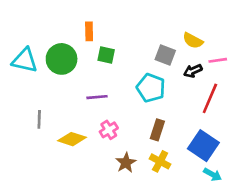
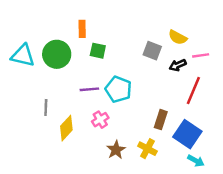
cyan pentagon: (151, 88) -> (118, 89), moved
gray line: (39, 119) -> (46, 107), moved
brown rectangle: (157, 130) -> (161, 120), moved
yellow diamond: (72, 139) -> (66, 128), turned -65

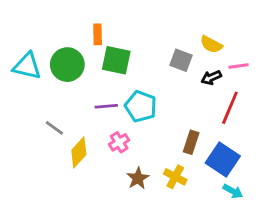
green square: (98, 51) -> (116, 60), size x1.5
gray line: (46, 107) -> (54, 128), turned -56

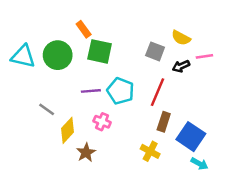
orange rectangle: (98, 34) -> (84, 29), turned -35
red line: (230, 108) -> (158, 92), moved
pink cross: (119, 142) -> (102, 122), turned -35
brown star: (138, 178) -> (86, 153), moved

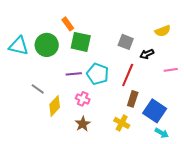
yellow semicircle: (181, 38) -> (163, 31), moved, turned -49
pink line: (204, 56) -> (171, 70), moved
brown star: (86, 153) -> (83, 124), moved

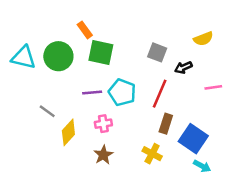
pink cross: (83, 99) -> (103, 124), turned -32

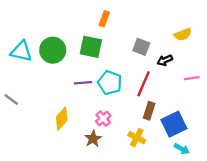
orange rectangle: (85, 30) -> (104, 19), moved, turned 56
gray line: (47, 111) -> (11, 99), moved
pink cross: (103, 124) -> (103, 119), moved, turned -32
blue square: (193, 139) -> (174, 124), turned 30

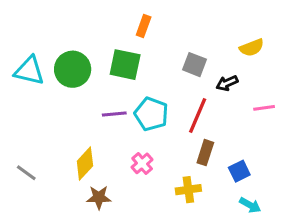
gray line: (11, 99) -> (26, 173), moved
blue square: (174, 124) -> (239, 171), size x0.6
yellow cross: (137, 138) -> (188, 190), turned -36
brown star: (93, 139) -> (99, 197), moved, turned 30

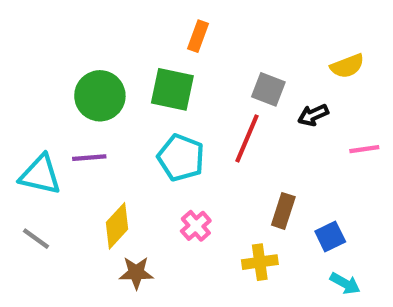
cyan triangle: (29, 71) -> (40, 175), moved
purple line: (114, 114) -> (89, 158), moved
cyan pentagon: (151, 114) -> (181, 158), moved
red line: (198, 116) -> (247, 138), moved

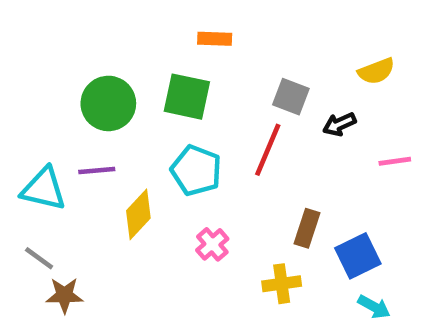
orange rectangle: (198, 36) -> (215, 39), turned 72
yellow diamond: (117, 226) -> (138, 214), moved
blue square: (330, 237) -> (358, 256), size x1.4
brown star: (136, 273) -> (64, 295), moved

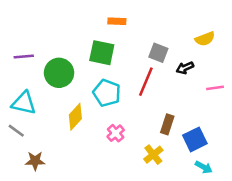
green circle: (108, 103) -> (59, 73), moved
purple line: (97, 170) -> (24, 56), moved
gray line: (39, 258) -> (16, 131), moved
yellow cross: (282, 284) -> (153, 155), turned -30

